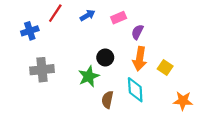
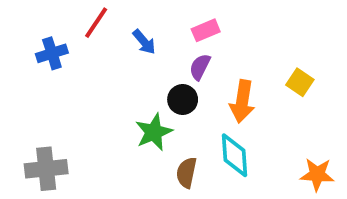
blue arrow: (88, 15) -> (144, 42), moved, turned 80
purple semicircle: (137, 32) -> (200, 67), moved
yellow square: (165, 67) -> (300, 82), moved
gray cross: (42, 70) -> (46, 169), moved

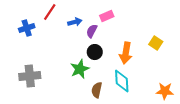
blue arrow: (144, 42) -> (75, 22), turned -64
purple semicircle: (200, 67) -> (92, 31), moved
gray cross: (46, 169) -> (30, 76), moved

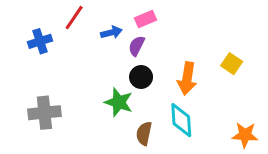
pink rectangle: (107, 16) -> (145, 19), moved
green star: (80, 69) -> (119, 102), turned -30

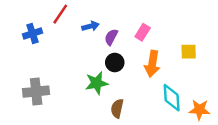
pink rectangle: (145, 19) -> (143, 32), moved, turned -35
yellow square: (232, 64) -> (189, 52), turned -35
green star: (119, 102) -> (97, 83), turned -30
cyan diamond: (181, 120) -> (172, 98), moved

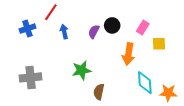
blue arrow: (91, 26) -> (64, 32), moved, turned -88
pink rectangle: (143, 32) -> (143, 27), moved
black circle: (115, 62) -> (112, 25), moved

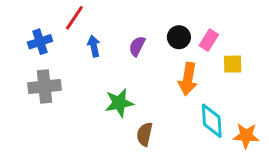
black circle: (112, 25) -> (179, 37), moved
gray cross: (31, 77) -> (45, 86), moved

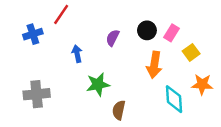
blue arrow: (94, 46) -> (77, 54), moved
yellow square: (233, 64) -> (191, 52), turned -35
gray cross: (45, 86) -> (37, 94), moved
orange star: (246, 136) -> (202, 84), moved

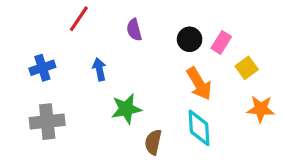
blue cross: (33, 34) -> (42, 68), moved
purple semicircle: (113, 38) -> (134, 30), moved, turned -42
orange arrow: (154, 65) -> (199, 84), turned -40
cyan diamond: (174, 99) -> (199, 128), moved

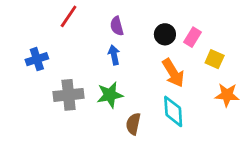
yellow square: (247, 68) -> (215, 59), turned -30
blue arrow: (99, 69) -> (114, 55), moved
gray cross: (47, 122) -> (69, 95), moved

